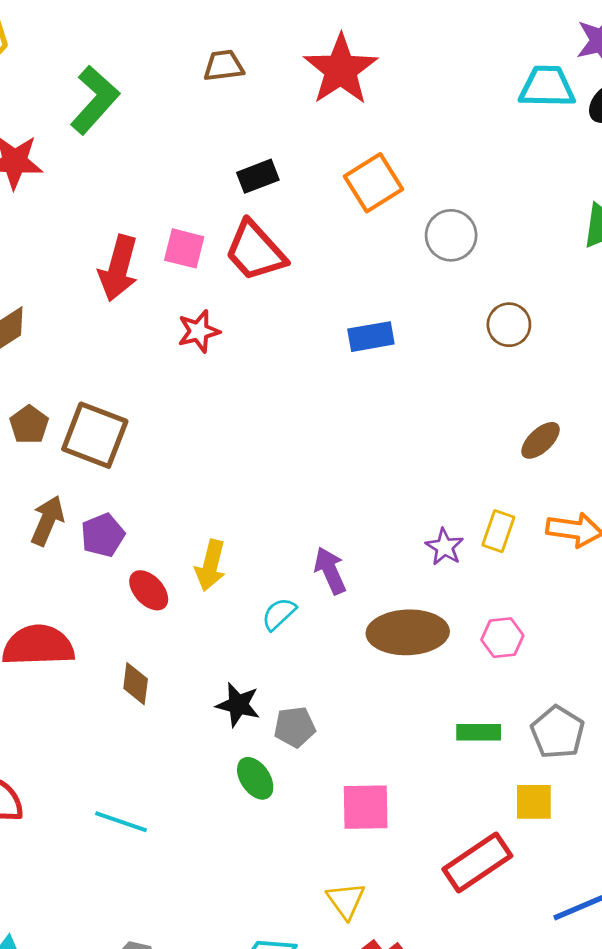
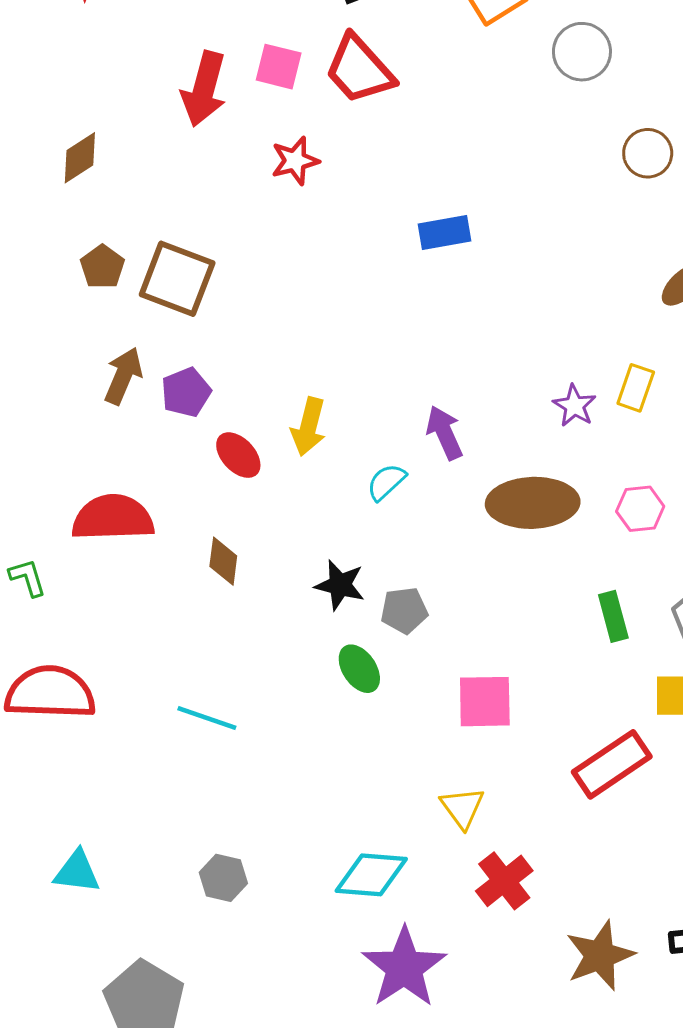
blue rectangle: (371, 337) -> (444, 232), moved
green rectangle: (479, 732) -> (613, 616), turned 75

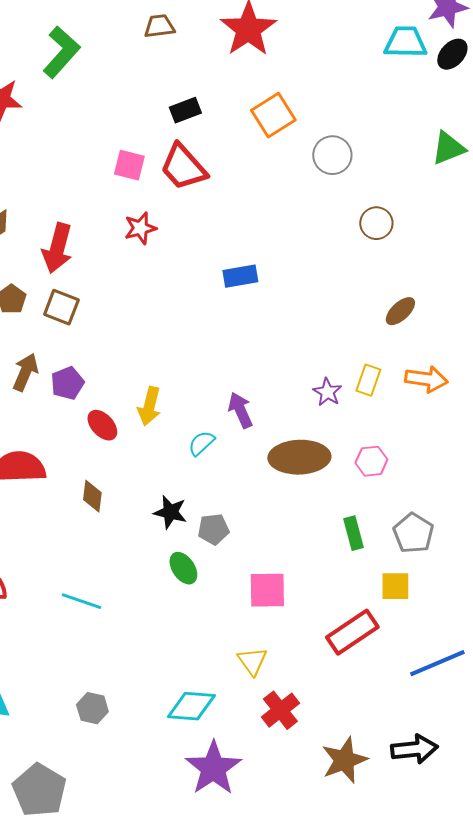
red arrow: (204, 89) -> (57, 248), moved
brown square: (177, 279) -> (61, 307), size x0.7

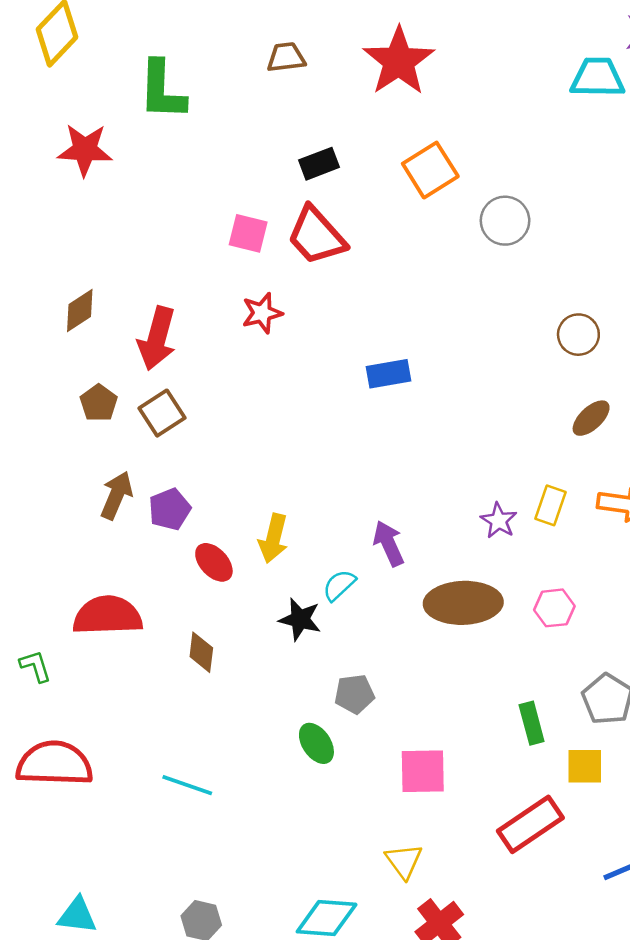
green L-shape: (61, 52) -> (162, 90), turned 140
brown circle: (376, 223) -> (578, 335), moved
brown square: (61, 307) -> (162, 413), turned 36
black star: (170, 512) -> (300, 619), moved
green rectangle: (353, 533) -> (532, 723), moved

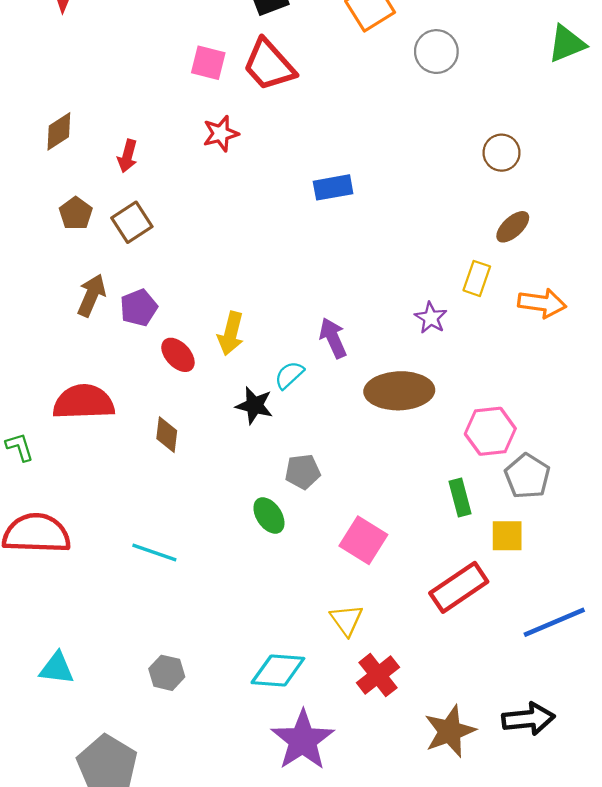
red arrow: (157, 338) -> (127, 156), size x0.6
yellow rectangle: (551, 505) -> (477, 278), moved
pink hexagon: (554, 608) -> (490, 431), moved, size x1.4
pink square: (423, 771) -> (363, 540), turned 33

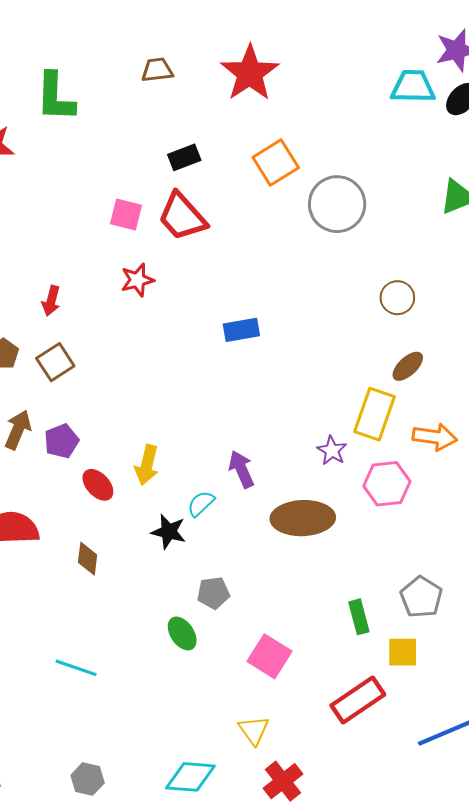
gray circle: (436, 52) -> (337, 204), size x1.4
yellow rectangle: (477, 278) -> (374, 414), size x1.6
pink hexagon: (490, 431) -> (387, 484), moved

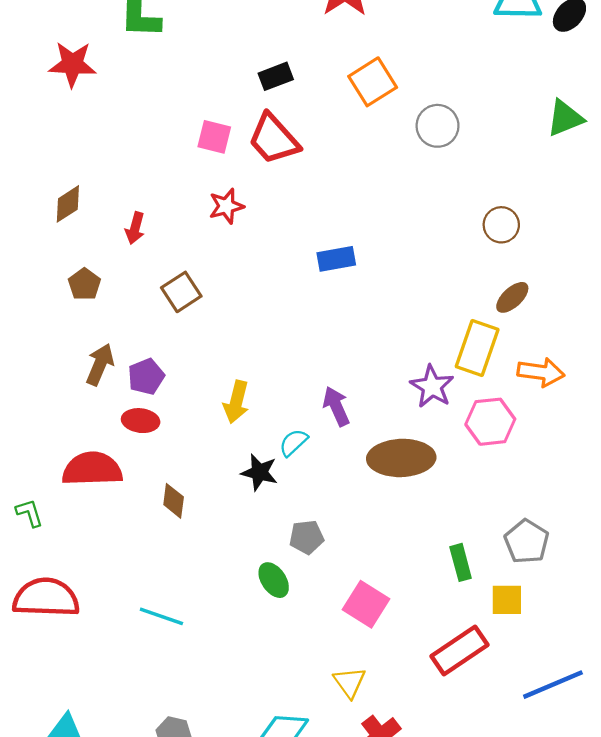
gray circle: (337, 204) -> (438, 126), size x0.7
brown square: (55, 362) -> (181, 292), moved
purple star: (332, 451) -> (432, 386), size x1.4
red ellipse: (98, 485) -> (141, 421), moved, turned -40

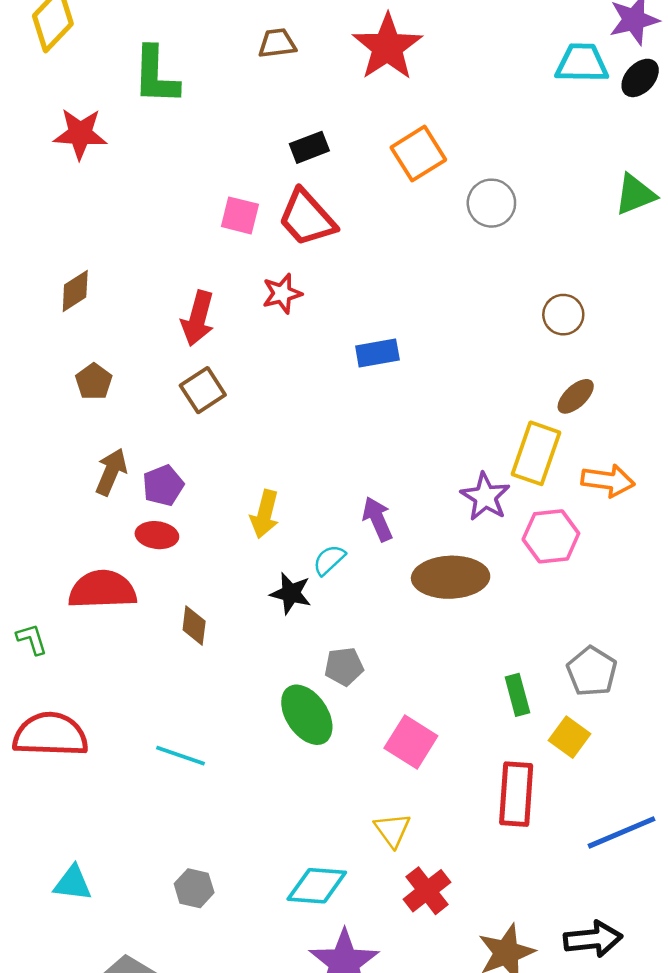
red star: (226, 206) -> (282, 294), moved
red arrow: (135, 228) -> (198, 318), moved, size x1.5
green ellipse: (274, 580) -> (307, 715), size x1.5
yellow square: (507, 600) -> (569, 737), turned 36
red rectangle: (460, 650) -> (516, 794), turned -52

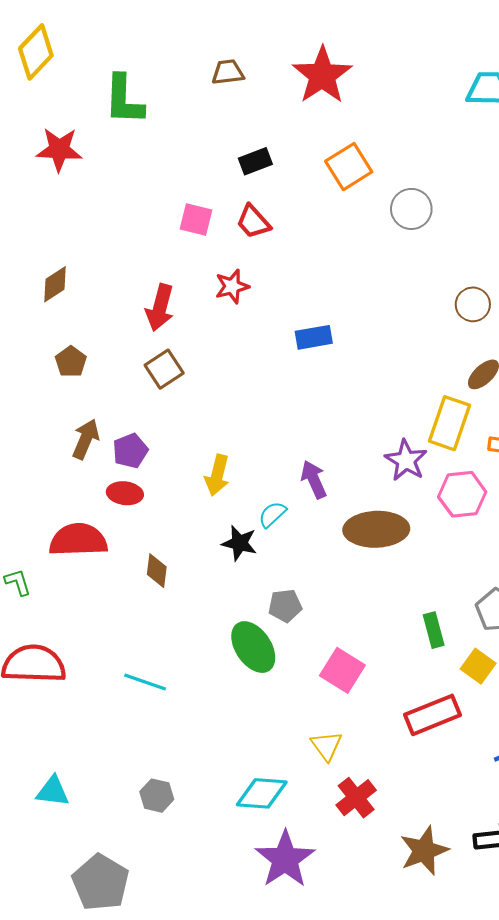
red trapezoid: (307, 218) -> (253, 222), size x0.7
red rectangle: (516, 794) -> (433, 715), turned 64

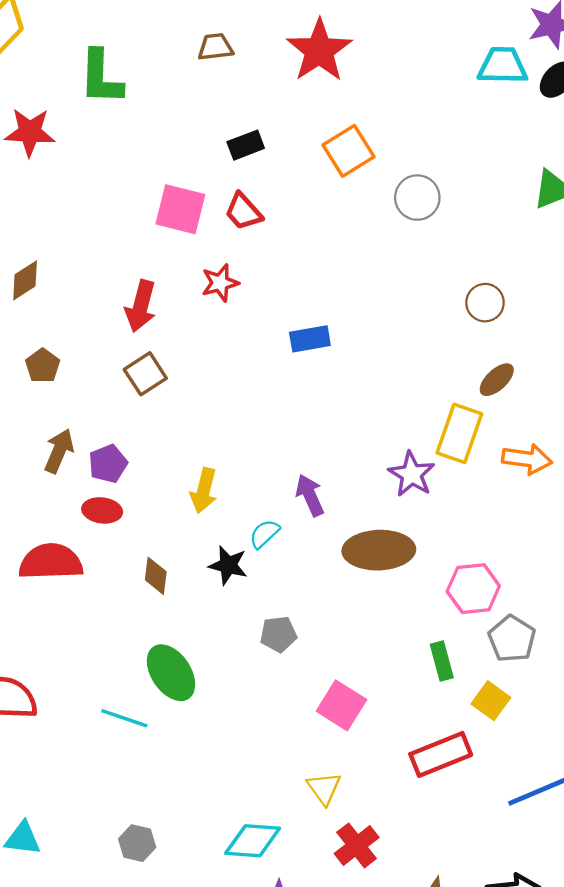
pink square: (196, 220) -> (180, 209), size x1.4
pink hexagon: (462, 494) -> (473, 589), moved
brown diamond: (157, 571) -> (156, 576), moved
green ellipse: (253, 647) -> (171, 673), moved

